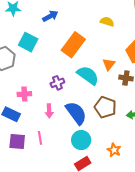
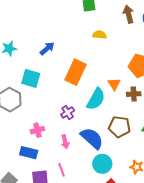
yellow semicircle: (107, 22) -> (100, 35), moved
cyan semicircle: (88, 75) -> (96, 99), turned 95

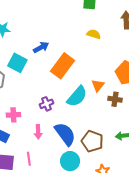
blue arrow: (47, 48) -> (41, 47), moved
brown pentagon: (119, 127) -> (92, 141), moved

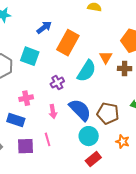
cyan square: (17, 63) -> (30, 56), moved

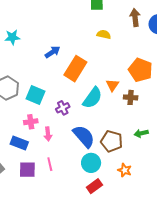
cyan square: (30, 56) -> (36, 95), moved
pink arrow: (53, 112) -> (48, 134), moved

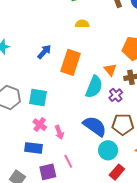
yellow semicircle: (104, 34) -> (82, 24), moved
purple cross: (63, 108) -> (116, 95), moved
pink cross: (31, 122) -> (40, 125), turned -32

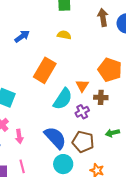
blue arrow: (44, 52) -> (22, 36), moved

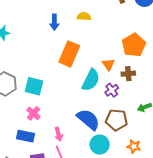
blue arrow: (22, 36) -> (54, 22), moved, turned 133
orange pentagon: (110, 70) -> (134, 45), turned 30
pink arrow: (19, 136) -> (58, 134), moved

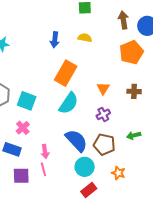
orange pentagon: (134, 45) -> (131, 52), moved
brown cross: (128, 74) -> (134, 91), moved
cyan semicircle: (91, 80) -> (69, 103), moved

